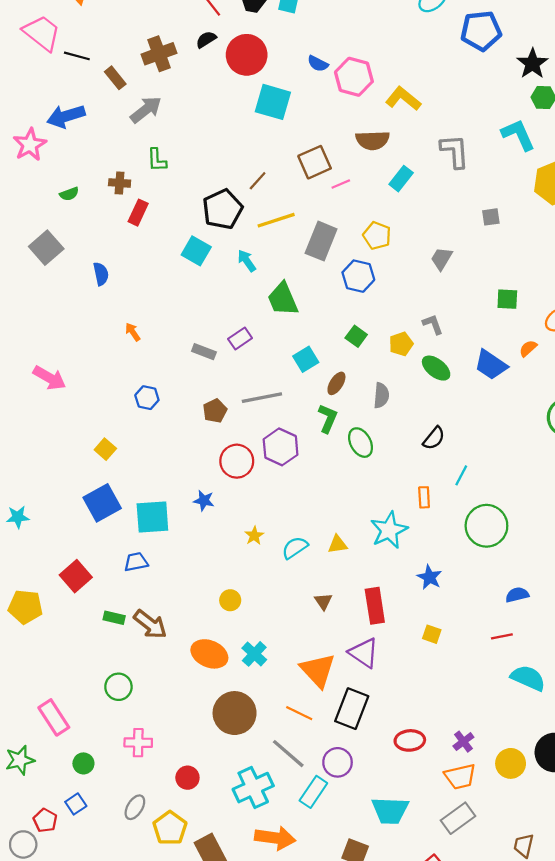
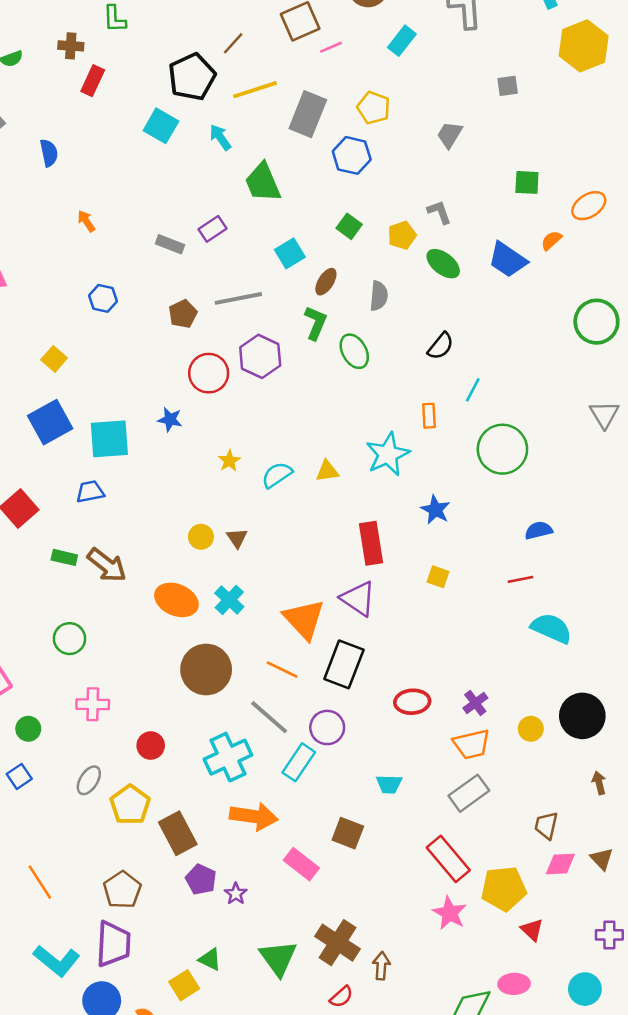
brown triangle: (323, 601) -> (237, 538), moved
yellow circle: (511, 763) -> (531, 729), size x0.7
cyan trapezoid: (390, 811) -> (389, 784), size x0.6

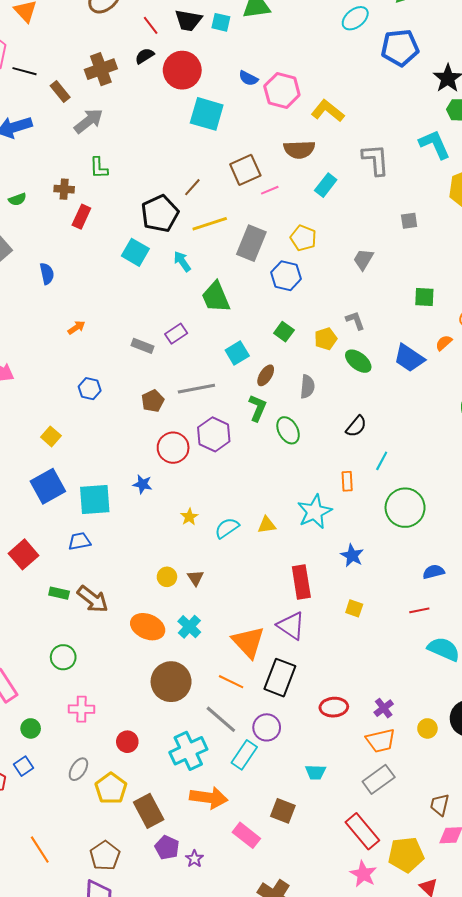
orange arrow: (86, 221) -> (76, 328), turned 90

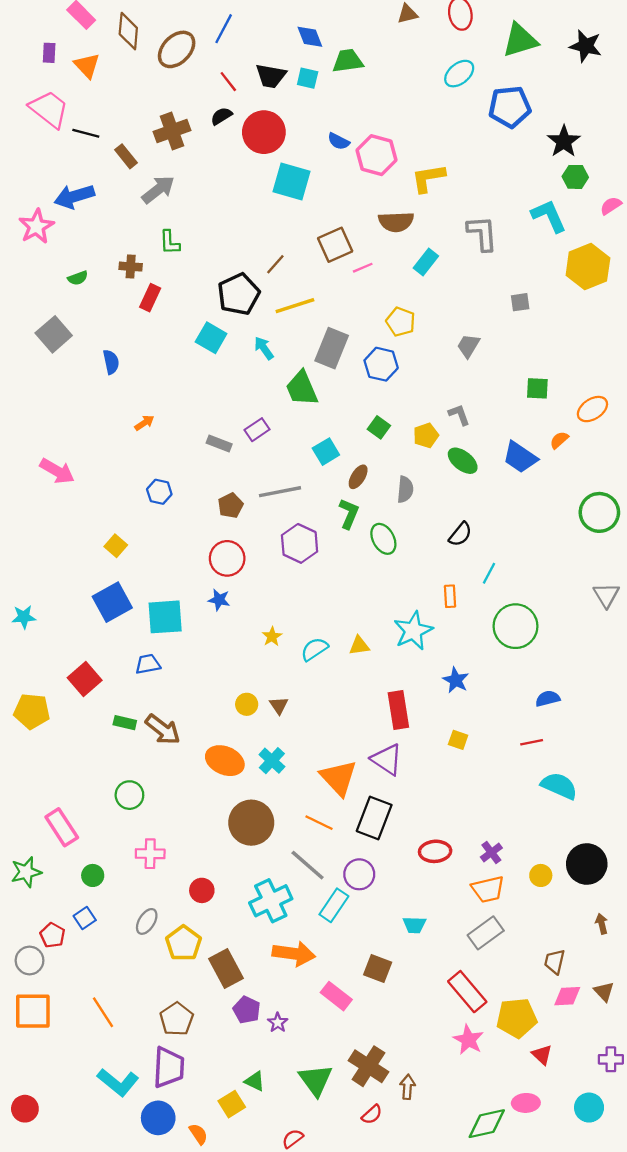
yellow L-shape: (328, 111) -> (428, 178), turned -48
gray rectangle: (251, 243) -> (332, 348), moved
red circle: (173, 448) -> (227, 558), moved

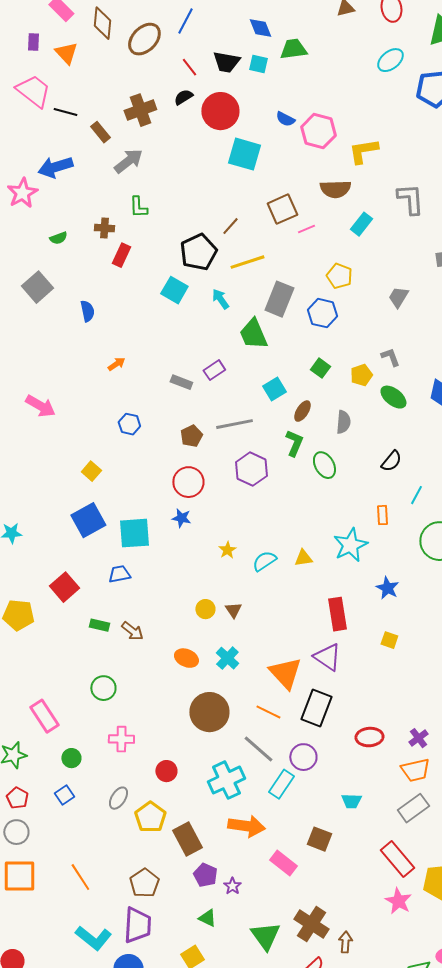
brown arrow: (163, 730) -> (132, 631), size x0.7
orange ellipse: (225, 761) -> (186, 658), size x0.7
red pentagon: (52, 935) -> (17, 798), moved
green triangle: (255, 1081) -> (207, 918), moved

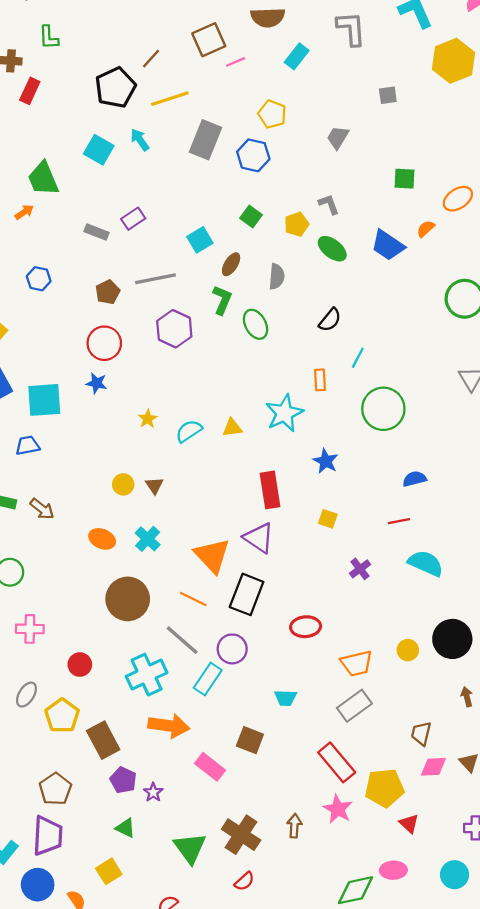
cyan square: (174, 290) -> (99, 150), moved
green trapezoid: (253, 334) -> (43, 179), moved
purple cross: (418, 738) -> (360, 569), moved
brown arrow: (345, 942) -> (294, 826), moved

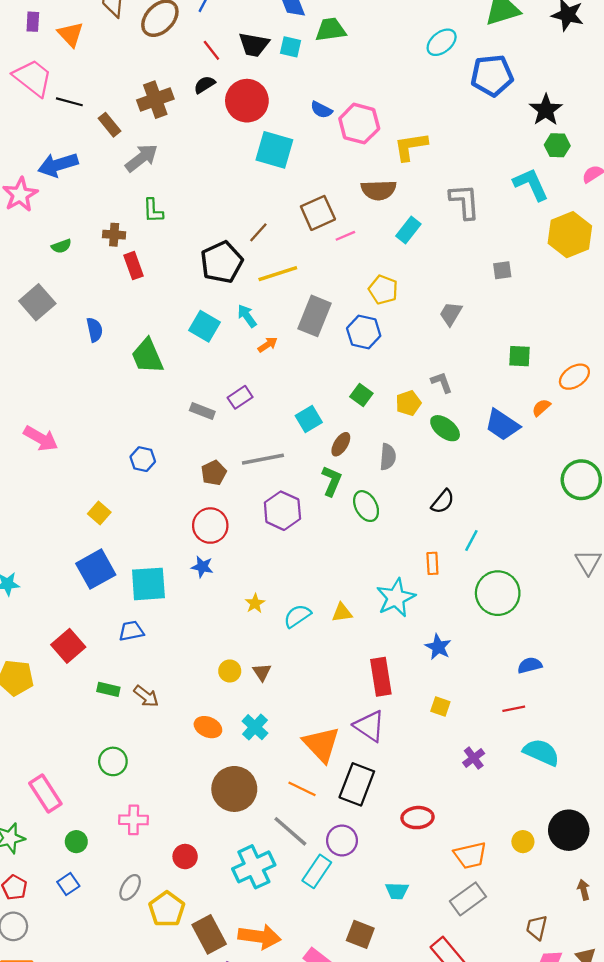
red rectangle: (30, 91) -> (134, 266), turned -45
orange arrow: (24, 212) -> (268, 345), moved
orange arrow: (169, 726) -> (260, 937), moved

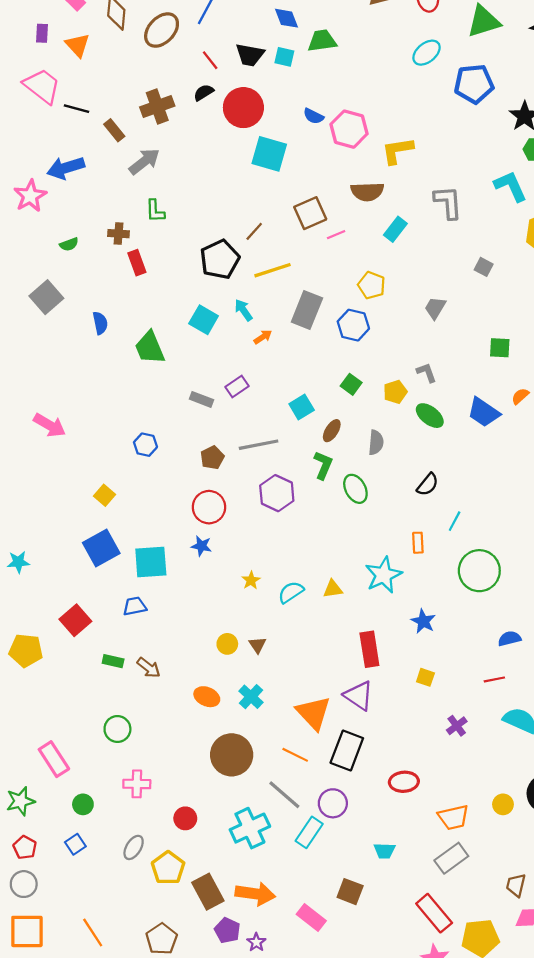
gray square: (502, 270) -> (484, 267), turned 36

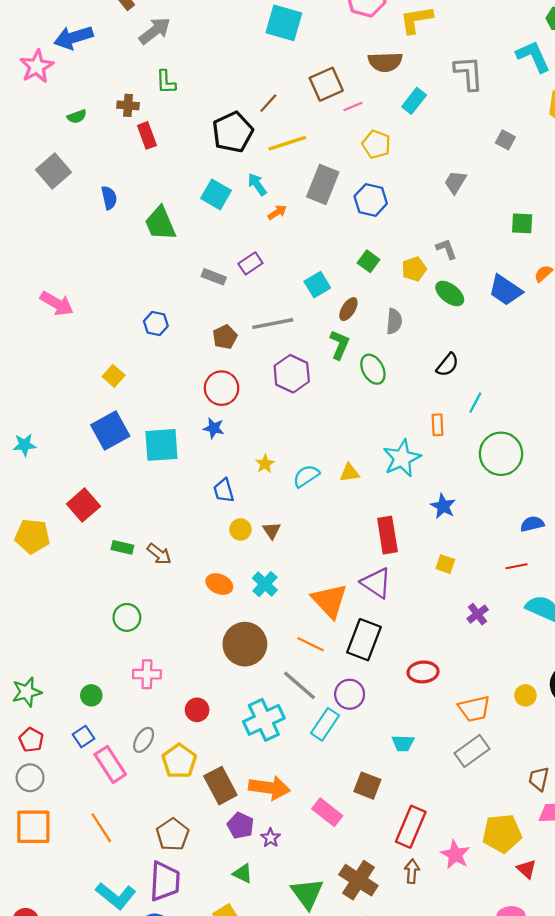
yellow pentagon: (372, 285) -> (376, 144), moved
blue trapezoid: (135, 606) -> (224, 491), moved, turned -95
pink rectangle: (54, 759) -> (110, 764), moved
red rectangle: (434, 913) -> (411, 827), moved, turned 63

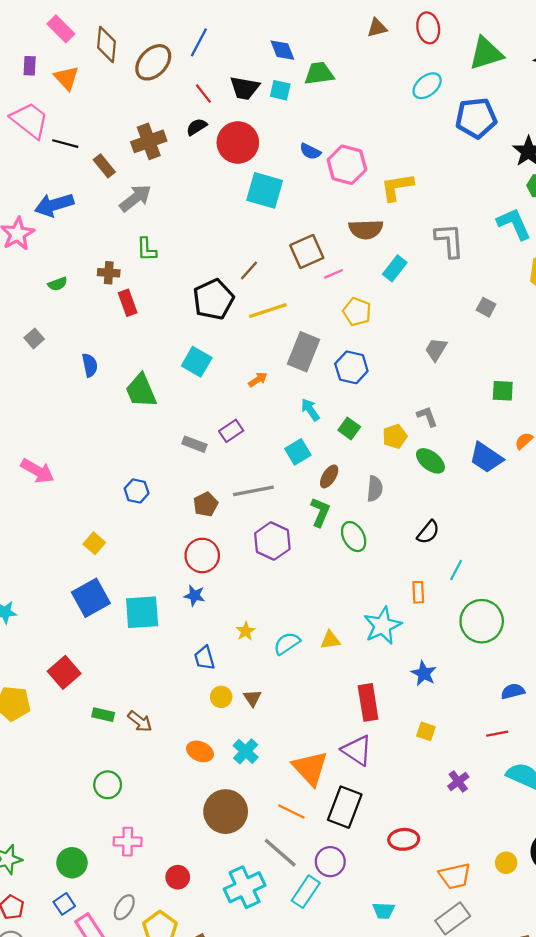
gray square: (53, 171) -> (34, 338), size x0.6
cyan arrow: (257, 184) -> (310, 410), moved
green circle: (91, 695) -> (72, 863), size x1.4

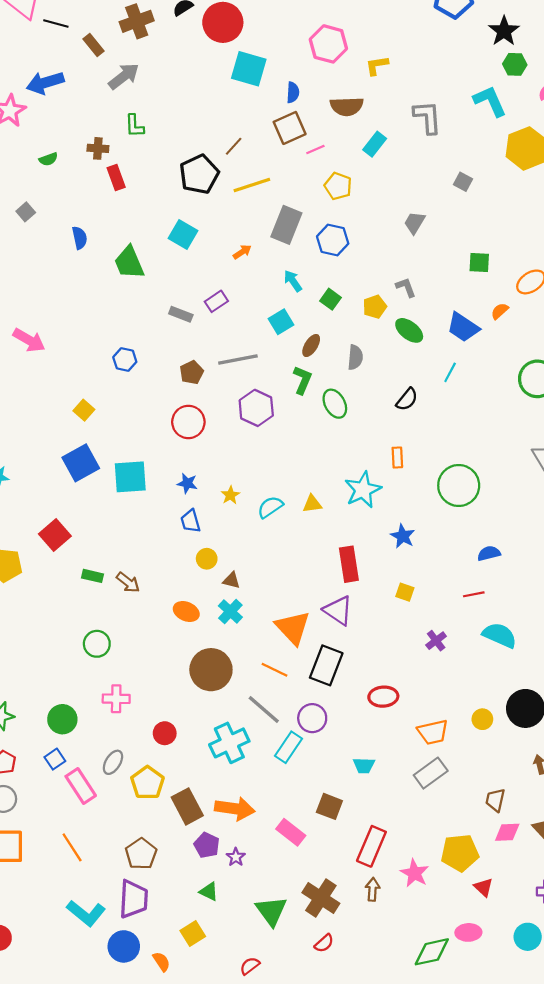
blue semicircle: (310, 151) -> (293, 92), moved, turned -114
yellow L-shape: (397, 187) -> (377, 65), size x0.7
cyan line: (456, 570) -> (450, 372), moved
blue star: (194, 596) -> (187, 483), moved
brown triangle: (252, 698) -> (231, 580), moved, turned -42

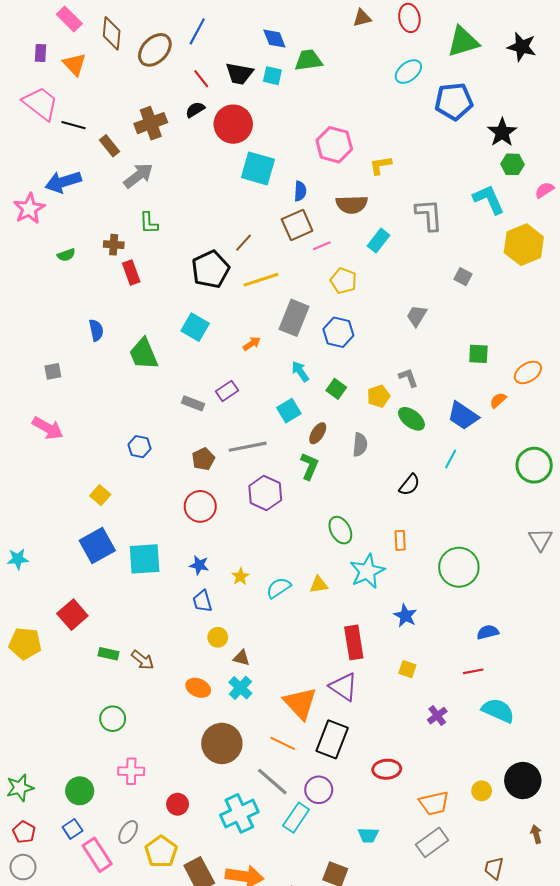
gray square: (26, 212) -> (53, 371), moved, turned 30
green ellipse: (335, 404) -> (340, 530), moved

